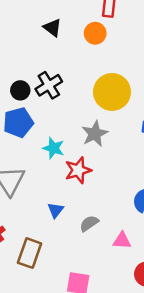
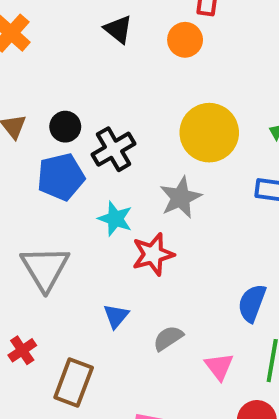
black cross: (49, 85) -> (114, 149), moved
pink triangle: (122, 241) -> (219, 366), turned 48

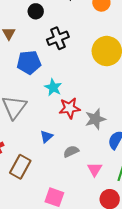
black circle: (65, 127) -> (36, 11), moved
black cross: (114, 149) -> (58, 38), moved
gray star: (181, 198) -> (95, 119), moved

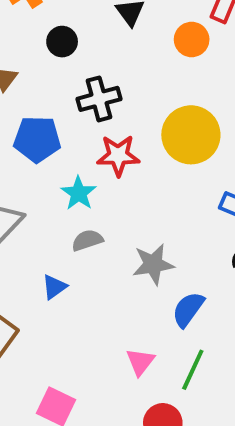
red star: (70, 108) -> (118, 156), moved
gray semicircle: (71, 151) -> (87, 240), moved

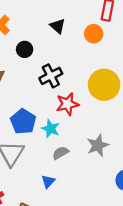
blue pentagon: (37, 139) -> (23, 122), moved, turned -30
gray star: (153, 264) -> (98, 145), moved

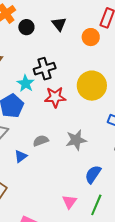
black circle: (25, 49) -> (26, 27), moved
cyan star: (51, 129) -> (26, 83), moved
blue triangle: (48, 182) -> (21, 156), moved

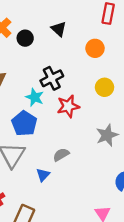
orange circle: (91, 37) -> (95, 48), moved
yellow circle: (92, 86) -> (105, 87), size x0.6
gray star: (76, 140) -> (107, 135), moved

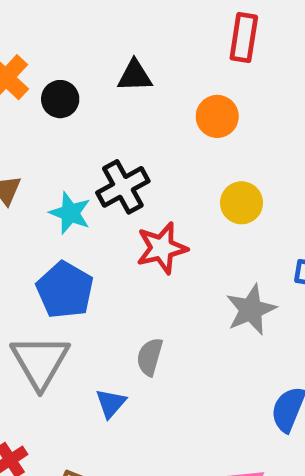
black triangle: (59, 29) -> (135, 76), turned -42
cyan star: (35, 97) -> (70, 213), moved
gray semicircle: (61, 155) -> (150, 357), turned -42

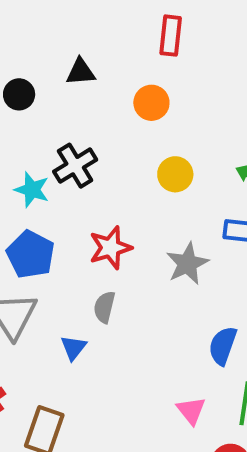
red star: (162, 248) -> (110, 248), moved

